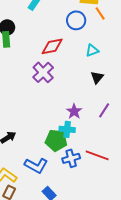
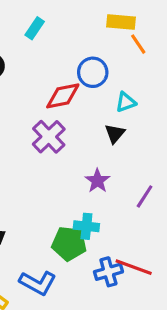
blue circle: (76, 20) -> (93, 72), moved
black triangle: (97, 77) -> (115, 134), moved
purple star: (74, 111) -> (97, 181), moved
blue cross: (71, 158) -> (108, 272), moved

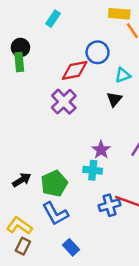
purple star: (97, 181) -> (101, 150), moved
green pentagon: (69, 244) -> (54, 184), moved, turned -30
blue L-shape: (38, 283) -> (55, 214), turned 32

